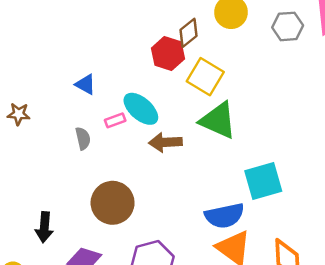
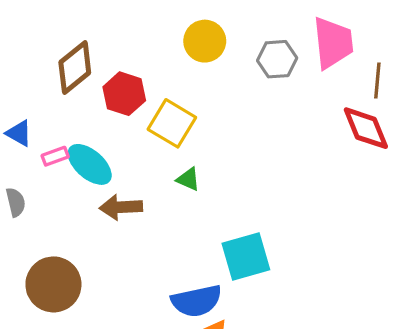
brown diamond: (189, 33) -> (75, 67), moved, size x1.4
pink rectangle: (115, 120) -> (55, 156), moved
green triangle: (218, 120) -> (188, 179), size x0.5

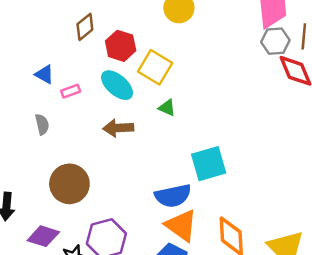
gray hexagon: (277, 59) -> (275, 41), moved
brown diamond: (75, 67) -> (85, 27), size x0.7
cyan ellipse: (90, 164) -> (117, 85), moved

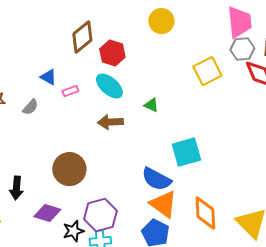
brown diamond: (85, 27) -> (82, 37), size x1.4
yellow square: (155, 67) -> (207, 71), moved, turned 32
gray semicircle: (42, 124) -> (30, 107), moved, turned 54
blue semicircle: (173, 196) -> (156, 179), turned 40

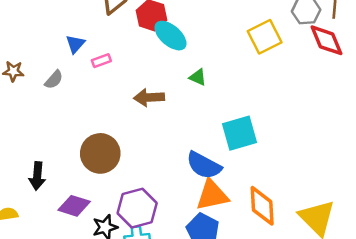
blue triangle: (48, 77) -> (75, 44), turned 42
cyan ellipse: (109, 86) -> (170, 36), moved
orange triangle: (163, 204) -> (212, 195), turned -48

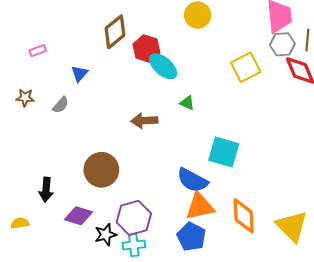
pink rectangle: (101, 61) -> (38, 51), moved
cyan square: (240, 133) -> (224, 152), turned 32

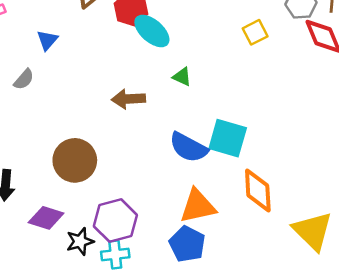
yellow square: (246, 67) -> (255, 32), size x0.7
blue semicircle: (192, 180) -> (189, 147), moved
orange diamond: (244, 216) -> (258, 190), moved

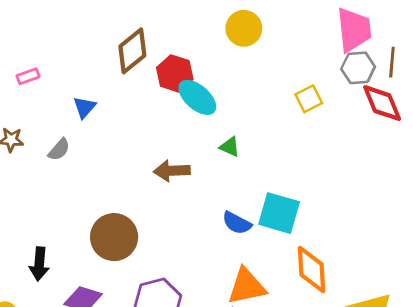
blue semicircle: (189, 147) -> (237, 223), size x0.7

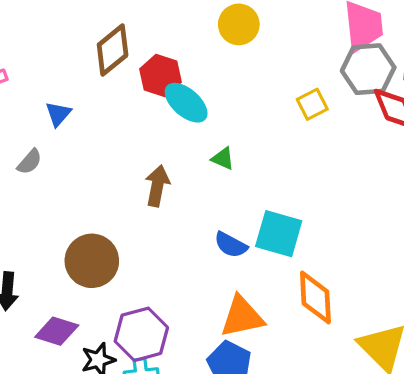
gray hexagon: (358, 68) -> (368, 69), size x1.4
brown arrow: (172, 171) -> (157, 186), turned 104

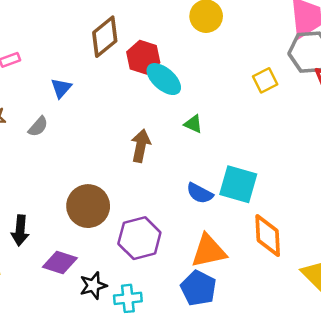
purple hexagon: (141, 334) -> (139, 238), moved

